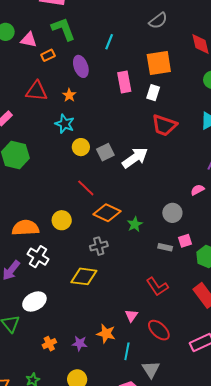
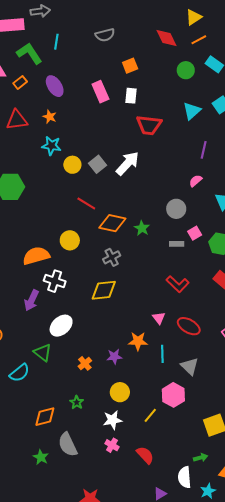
gray semicircle: (158, 21) -> (105, 35), moved, turned 36
cyan line: (109, 42) -> (56, 42), moved
orange square: (159, 63) -> (130, 66), size x0.6

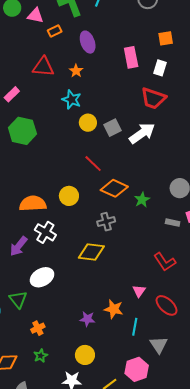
red trapezoid: (149, 125) -> (153, 98), moved
orange cross: (85, 363) -> (38, 328), moved

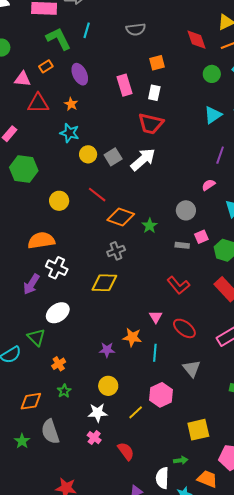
pink triangle: (35, 16) -> (23, 79), moved
yellow circle: (69, 196) -> (59, 201), moved
gray triangle: (159, 345) -> (192, 369), moved

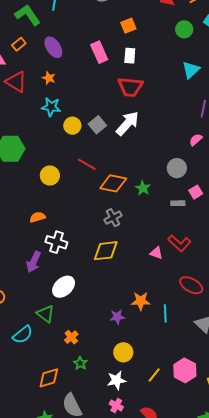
red triangle: (38, 103) -> (16, 82), turned 40
orange semicircle: (41, 240) -> (38, 217), size x0.6
pink triangle: (156, 317) -> (156, 253), moved, turned -32
pink hexagon: (161, 395) -> (185, 370), moved

